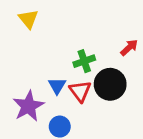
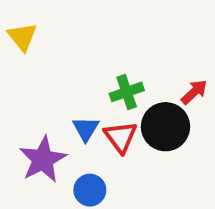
yellow triangle: (28, 19) -> (22, 37), moved
red arrow: (129, 48) -> (194, 92), moved

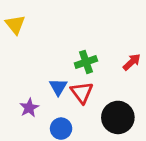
black circle: (165, 127) -> (118, 117), moved
purple star: (43, 159) -> (29, 108), size x0.6

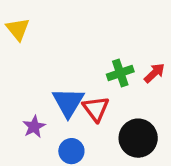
green cross: (86, 62) -> (120, 73), moved
blue triangle: (58, 87) -> (68, 102), size x1.5

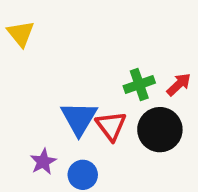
purple star: (34, 127) -> (43, 162), moved
black circle: (138, 138) -> (160, 130), moved

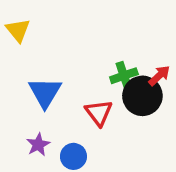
blue triangle: (79, 118) -> (45, 92), moved
black circle: (160, 130) -> (142, 96), moved

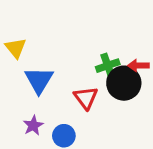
yellow triangle: (18, 30) -> (16, 48), moved
red arrow: (159, 76) -> (138, 66), turned -138

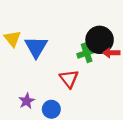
blue triangle: (39, 80) -> (36, 47), moved
black circle: (124, 83) -> (100, 40), moved

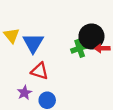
red triangle: (69, 79) -> (40, 71), moved, turned -36

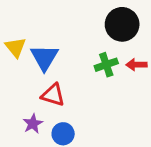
black circle: (91, 36) -> (122, 24), moved

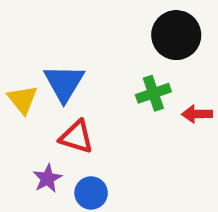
yellow triangle: (16, 47) -> (22, 99), moved
red arrow: (136, 65) -> (197, 114), moved

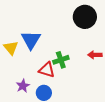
green cross: (153, 93) -> (61, 60), moved
red triangle: (77, 137) -> (47, 70), moved

